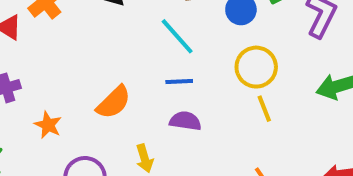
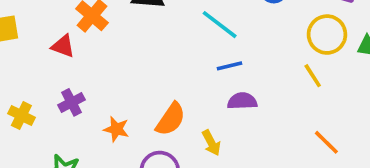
yellow circle: (256, 67) -> (327, 35), moved
orange semicircle: (114, 102) -> (171, 119), moved

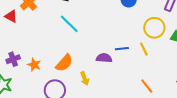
cyan line: (220, 25) -> (69, 24), moved
blue line: (229, 66) -> (122, 49), moved
purple cross: (72, 102) -> (13, 59), moved

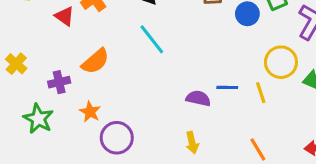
orange semicircle: (64, 63) -> (95, 61), moved
orange star: (34, 65) -> (90, 112), moved
yellow arrow: (85, 78) -> (192, 143), moved

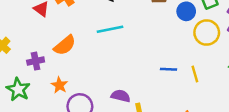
cyan line: (152, 39) -> (110, 29), turned -65
yellow circle: (281, 62) -> (207, 33), moved
purple semicircle: (198, 98) -> (121, 96), moved

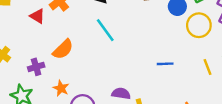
cyan line: (110, 29) -> (105, 30), turned 70
yellow line: (195, 74) -> (207, 67), moved

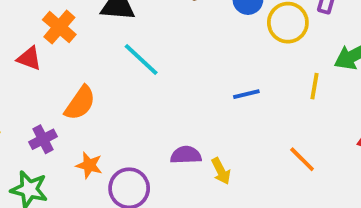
yellow line: (207, 67) -> (314, 86), turned 42

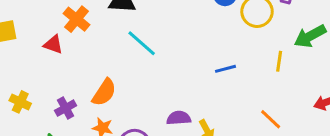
orange semicircle: (80, 103) -> (104, 92), moved

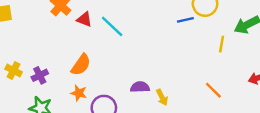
red triangle: (53, 44) -> (84, 19), moved
blue line: (225, 69) -> (185, 20), moved
purple cross: (66, 108) -> (40, 75), moved

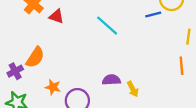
cyan line: (112, 26) -> (107, 26), moved
orange semicircle: (81, 65) -> (35, 57), moved
orange line: (213, 90) -> (182, 66), moved, turned 42

